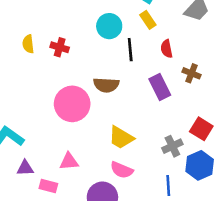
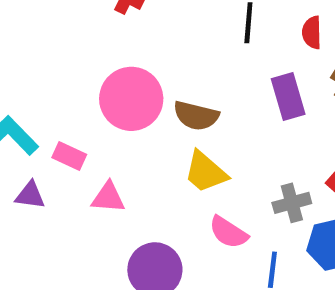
brown semicircle: (106, 85) -> (196, 116), moved
pink semicircle: (122, 170) -> (228, 232), moved
pink rectangle: (48, 186) -> (69, 156), moved

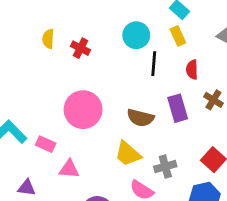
brown semicircle: (196, 116) -> (140, 118), moved
purple triangle: (30, 195) -> (27, 188), moved
gray cross: (292, 203) -> (165, 167), moved

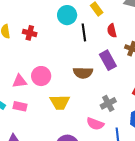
pink circle: (83, 110) -> (41, 76), size x0.7
yellow trapezoid: (128, 154) -> (60, 102), moved, turned -30
pink triangle: (69, 169) -> (20, 81), moved

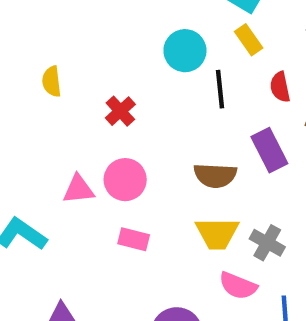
red cross: (30, 33) -> (120, 111), moved, turned 32
yellow trapezoid: (60, 102) -> (217, 233), moved
gray cross: (108, 103) -> (267, 243), turned -35
pink rectangle: (20, 106) -> (134, 239), moved

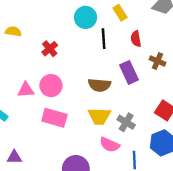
yellow semicircle: (52, 81) -> (13, 31), turned 105
pink rectangle: (134, 239) -> (54, 118), size x1.5

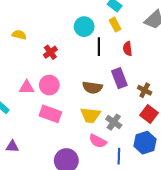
brown cross: (157, 61) -> (145, 90), moved

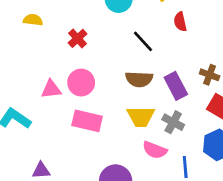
black line: (99, 47) -> (143, 41), moved, turned -36
purple rectangle: (119, 78) -> (176, 86), moved

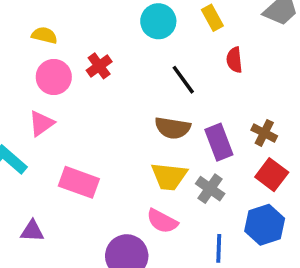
pink circle: (81, 83) -> (54, 77), moved
pink triangle: (51, 89) -> (41, 123), moved, turned -35
pink rectangle: (87, 121) -> (79, 182), moved
pink semicircle: (155, 150) -> (162, 221), moved

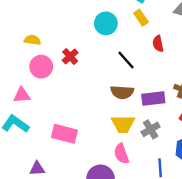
pink triangle: (41, 123) -> (22, 95), moved, turned 36
purple rectangle: (219, 142) -> (153, 98), turned -70
gray cross: (210, 189) -> (151, 129), turned 30
pink semicircle: (162, 221) -> (121, 154), turned 48

